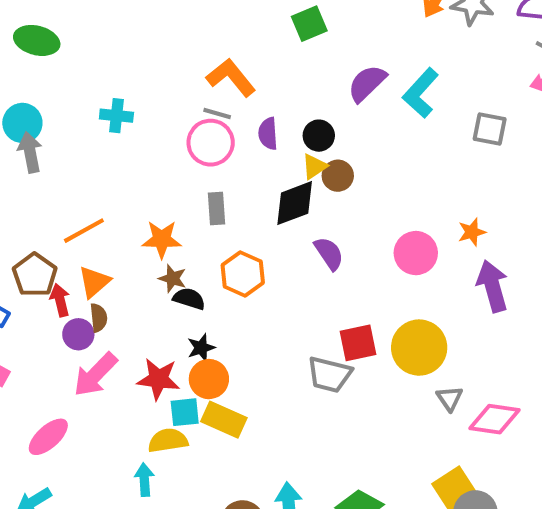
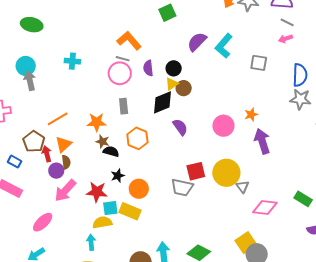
orange circle: (209, 379) -> (139, 189), moved
gray triangle: (450, 398) -> (243, 187), moved

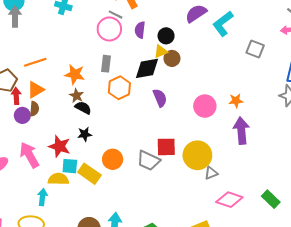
orange hexagon: (137, 138) -> (119, 88), moved
gray triangle: (243, 187) -> (211, 173), turned 32
orange circle: (139, 189) -> (113, 159), moved
pink arrow: (65, 191) -> (29, 155), moved, turned 95

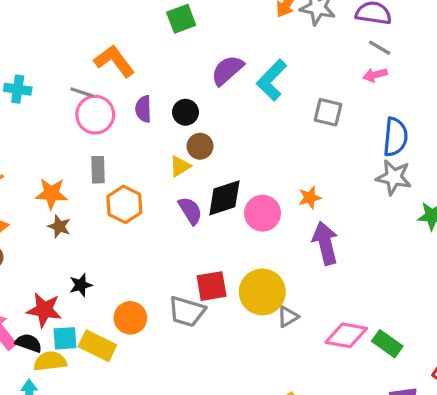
gray line: (116, 15) -> (82, 92), moved
yellow triangle: (161, 51) -> (180, 166), moved
black diamond: (147, 68) -> (224, 198), moved
black semicircle: (83, 108) -> (29, 343), moved
pink diamond: (229, 200) -> (346, 335), moved

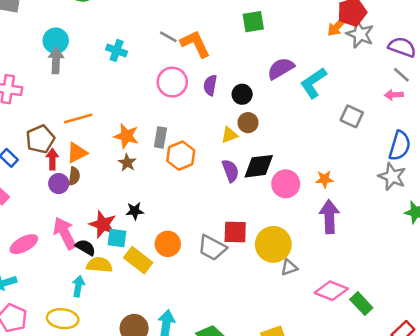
gray line: (82, 92) -> (168, 37), moved
gray rectangle: (98, 170) -> (160, 137), moved
cyan square: (65, 338) -> (117, 238), moved

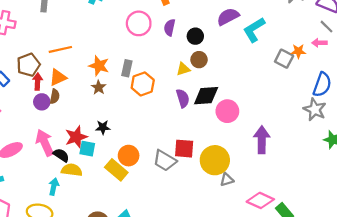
orange star: (325, 179) -> (298, 51), moved
red star: (103, 224) -> (76, 137), turned 30
yellow rectangle: (138, 260) -> (116, 170), moved

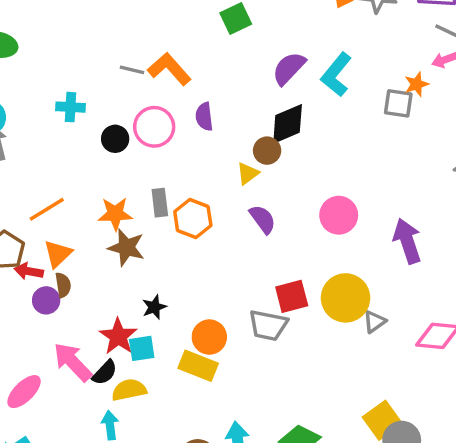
black circle: (195, 36) -> (115, 139), moved
red arrow: (38, 82) -> (29, 271), turned -63
brown star: (99, 87) -> (126, 248), size x1.5
black diamond: (206, 96) -> (288, 124), moved
black semicircle: (61, 155) -> (105, 373), turned 119

